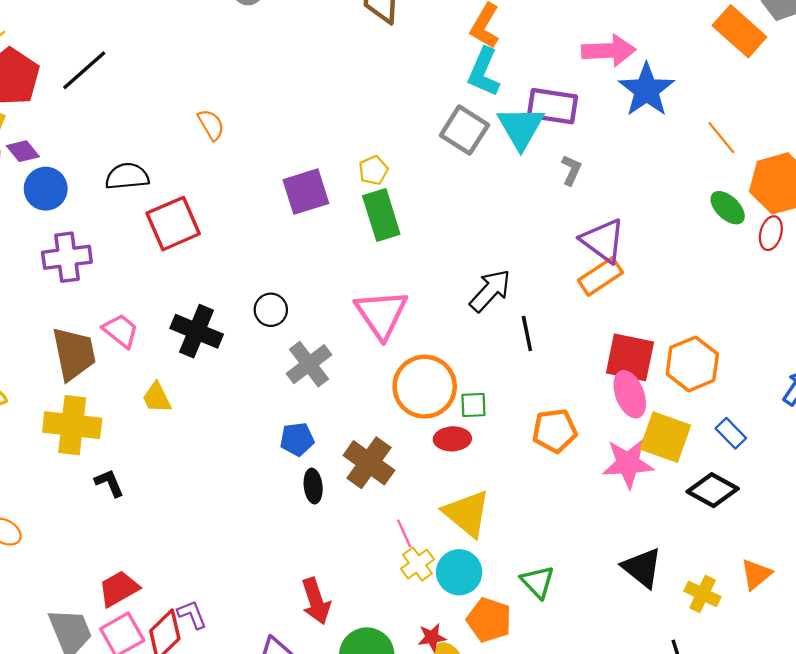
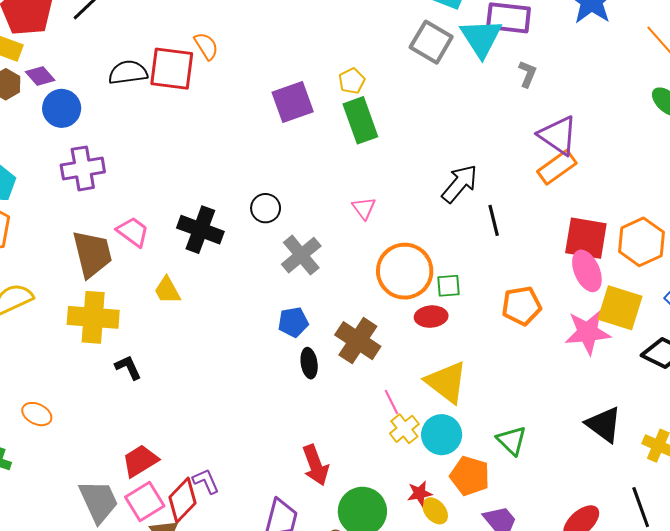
black semicircle: (127, 176) -> (128, 72), moved
red square: (173, 224) -> (172, 69), moved, turned 33
pink triangle: (381, 314) -> (364, 208), size x0.5

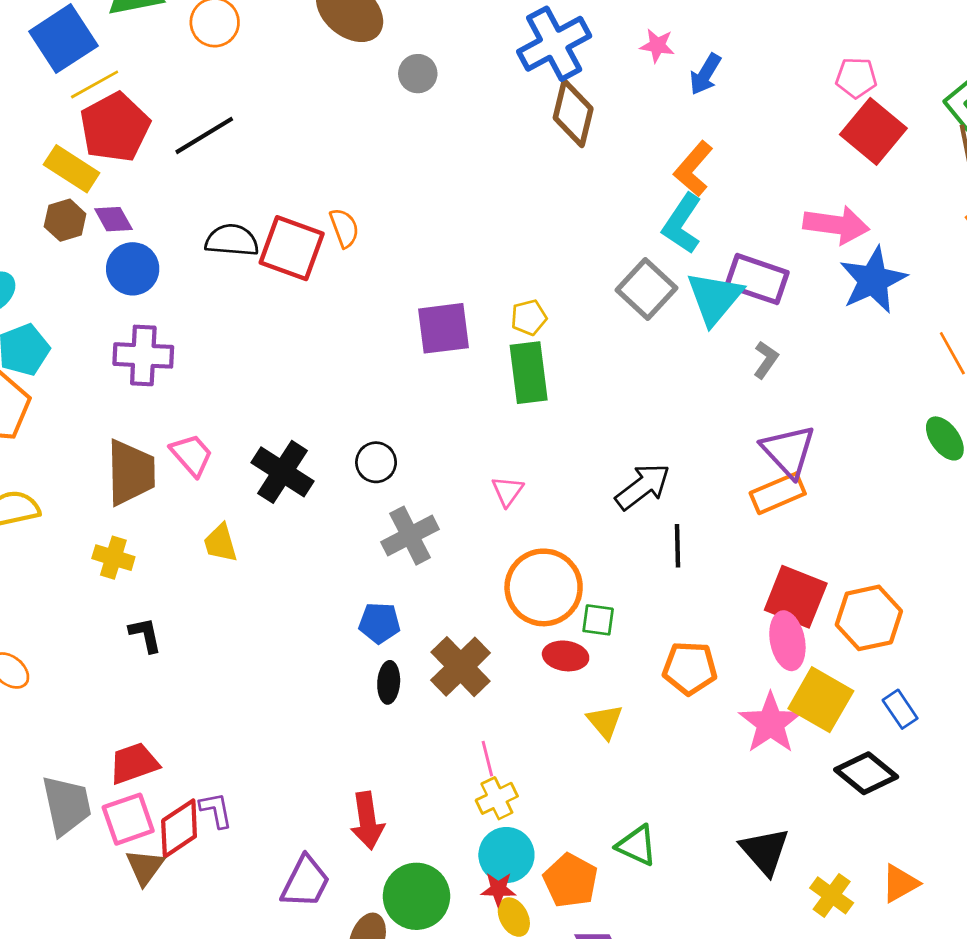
yellow cross: (93, 317) -> (113, 558), size x0.6
pink star: (588, 332) -> (770, 723), turned 30
yellow triangle: (446, 382) -> (605, 722), moved, size x0.6
cyan circle: (442, 435) -> (506, 855), moved
green triangle: (512, 440) -> (637, 845), turned -32

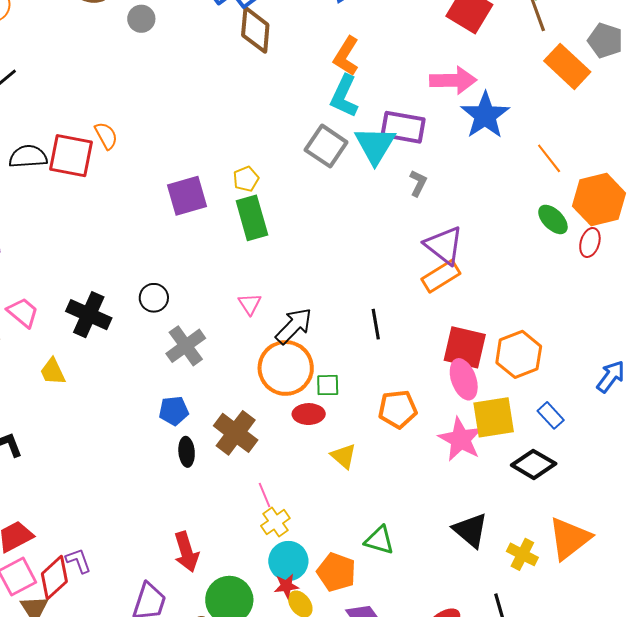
black arrow: (643, 487) -> (294, 326), moved
yellow square: (821, 700) -> (494, 417), turned -30
orange triangle: (900, 883) -> (569, 538), size x1.6

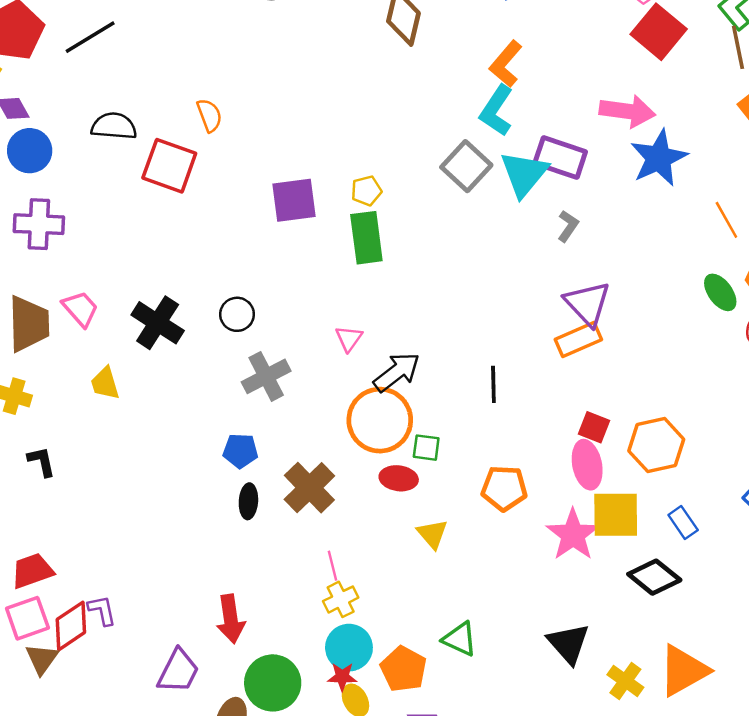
red square: (71, 156) -> (169, 166), moved
red square: (465, 347) -> (594, 427), size x0.6

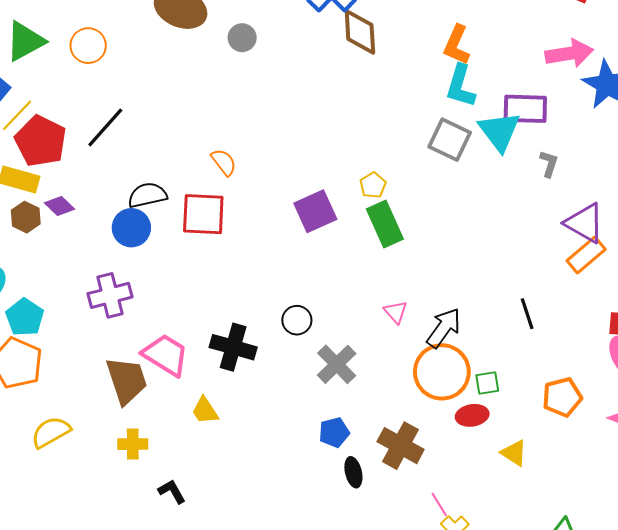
blue circle: (30, 151) -> (131, 228), moved
pink trapezoid: (80, 309) -> (166, 355), size x1.4

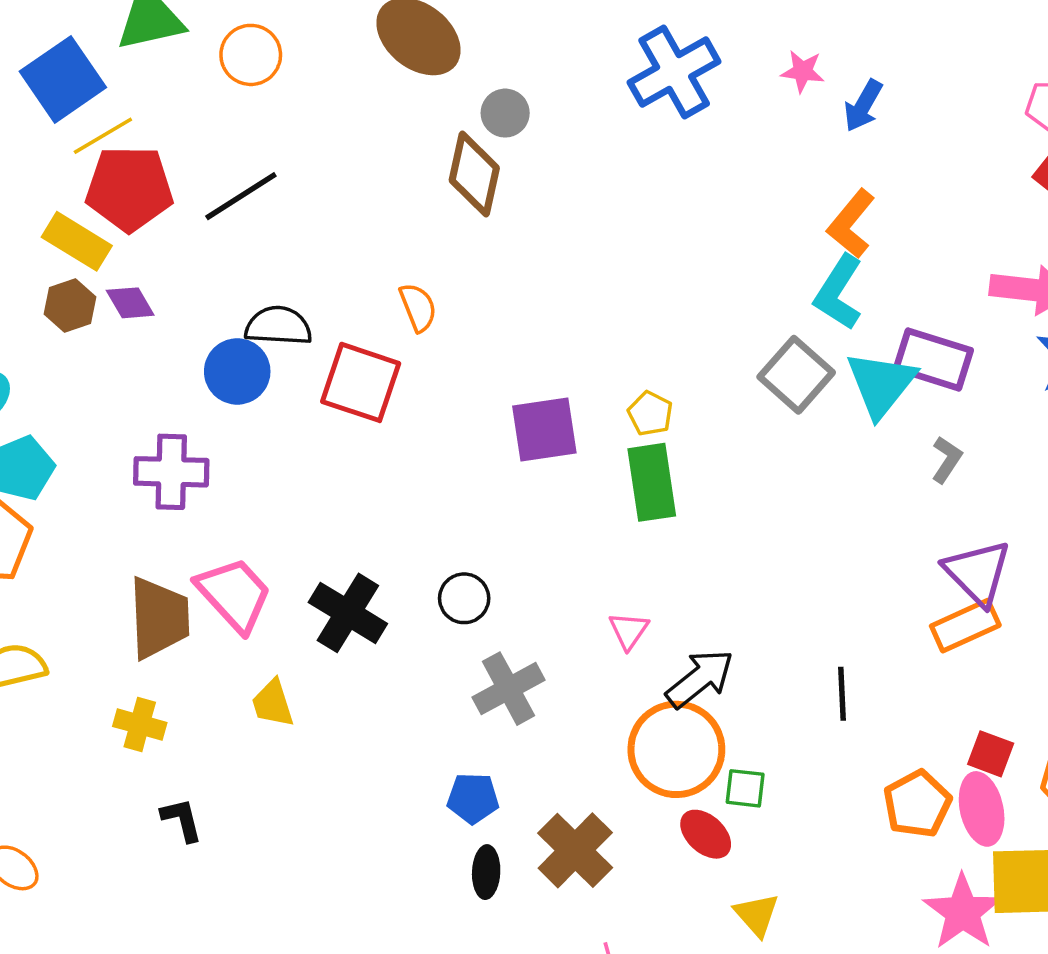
brown diamond: (360, 32) -> (474, 174), moved
red pentagon: (41, 141) -> (129, 188), turned 30
yellow pentagon: (373, 185) -> (650, 414), turned -30
orange pentagon: (562, 397) -> (917, 804), moved, turned -30
red ellipse: (472, 415) -> (706, 834), turned 36

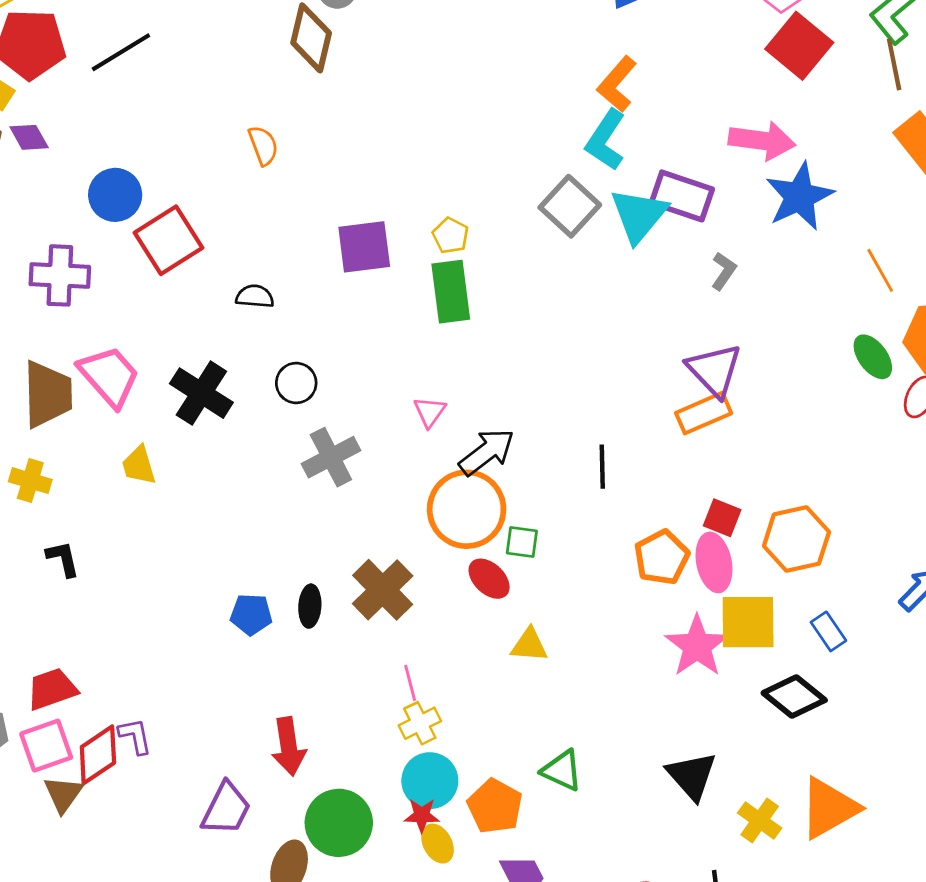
black semicircle: (278, 326) -> (255, 296), moved, size x0.7
red square: (361, 382) -> (169, 240), moved, turned 38
gray L-shape: (947, 460) -> (724, 271), moved
blue pentagon: (473, 798) -> (251, 614), moved
yellow triangle: (757, 915) -> (529, 645), turned -45

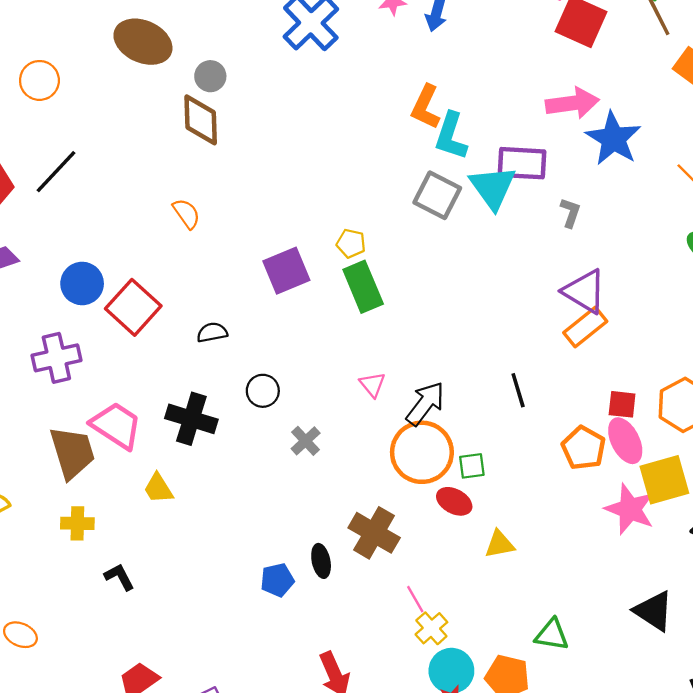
orange L-shape: (617, 84) -> (426, 107), moved
gray cross: (331, 457) -> (306, 441), size x0.7

